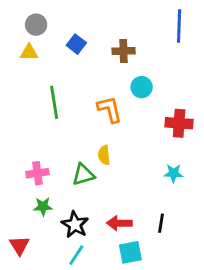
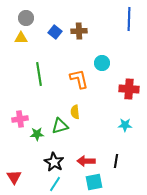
brown cross: (124, 51) -> (79, 31), moved
pink cross: (37, 173) -> (20, 119), moved
green star: (43, 206) -> (37, 134), moved

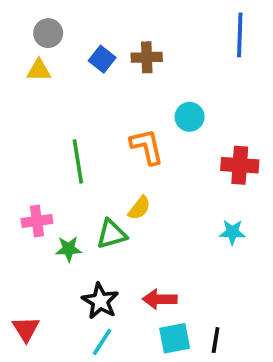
green line: (39, 74) -> (78, 161), moved
yellow semicircle: (75, 112) -> (139, 208), turned -136
black line: (116, 161) -> (216, 340), moved

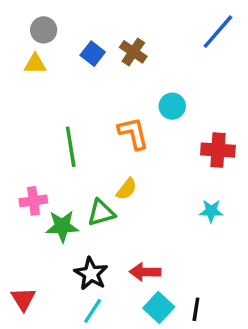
blue line: (240, 35) -> (218, 32), turned 39
brown cross: (147, 57) -> (133, 52), turned 36
green star: (69, 249) -> (62, 226), size x1.4
cyan square: (175, 338) -> (159, 308), turned -36

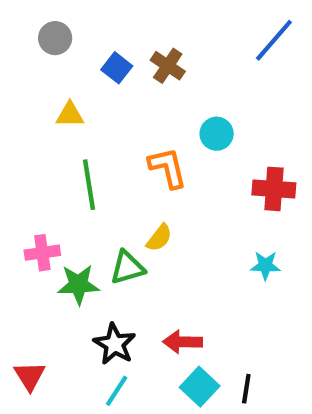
yellow triangle: (35, 64) -> (70, 115), moved

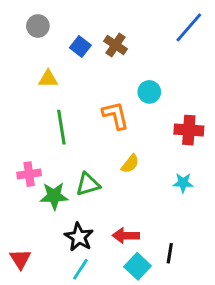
yellow semicircle: (159, 238) -> (130, 164), moved
black line: (246, 389) -> (170, 253), moved

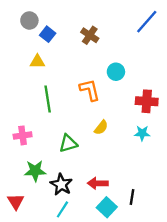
blue square: (80, 46) -> (48, 34), moved
cyan star: (183, 183) -> (142, 133), moved
green star: (54, 196) -> (35, 171), moved

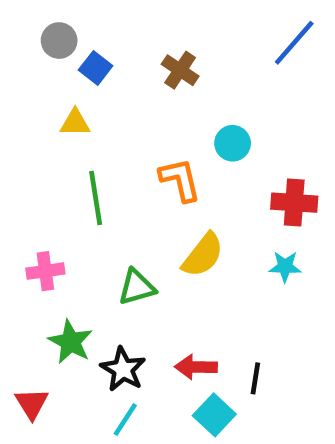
yellow semicircle: (101, 128) -> (203, 255), size x1.5
green star: (35, 171) -> (70, 342), turned 30
black line: (132, 197) -> (255, 378), moved

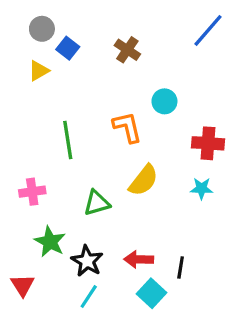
yellow triangle: (75, 123) -> (39, 71), moved, turned -30

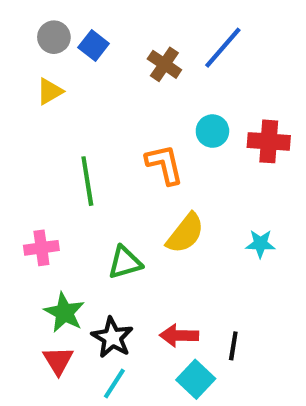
blue line: (208, 30) -> (223, 48), moved
blue square: (68, 48) -> (94, 46), moved
red cross: (208, 143) -> (269, 141), moved
red triangle: (23, 285) -> (58, 360), moved

